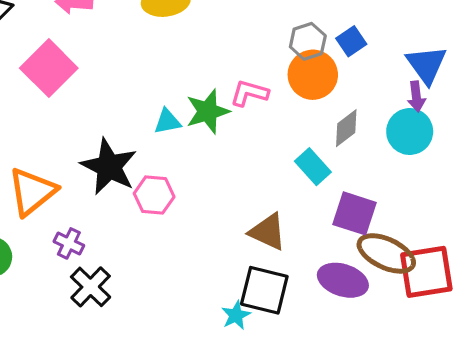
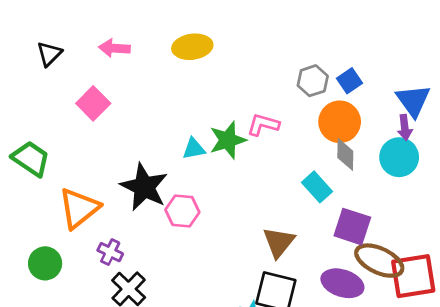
pink square: (49, 68) -> (93, 103), size x0.7
orange circle: (313, 75) -> (340, 122), moved
gray diamond: (346, 128) -> (345, 154), turned -52
brown triangle: (268, 232) -> (279, 242), turned 44

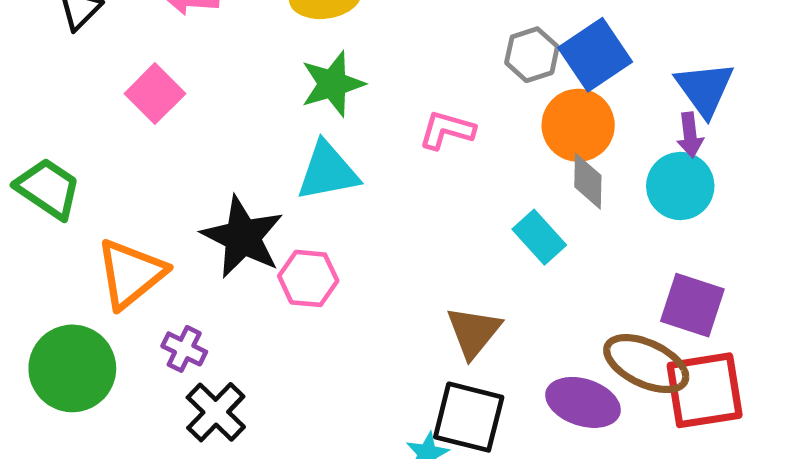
blue square: (350, 81) -> (595, 55), size x1.6
green star: (228, 140) -> (333, 84), moved
cyan triangle: (194, 149) -> (328, 171), size x1.6
purple square: (352, 227) -> (692, 305), moved
green circle: (45, 263) -> (72, 368), size x1.5

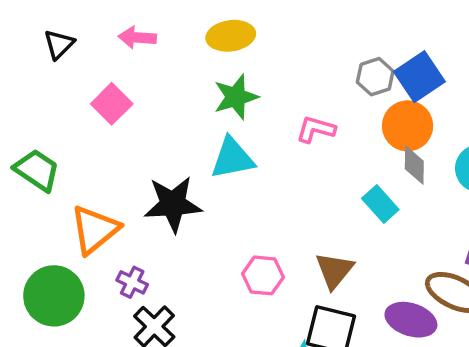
black star: (243, 237) -> (173, 204), turned -30
pink hexagon: (308, 278) -> (263, 275), moved

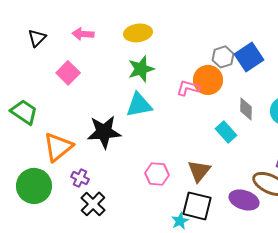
orange circle: (408, 126) -> (208, 80), moved

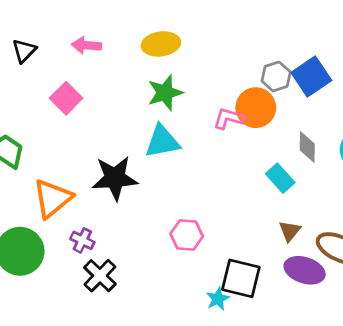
brown triangle: (199, 171) -> (290, 231), moved, size x0.7

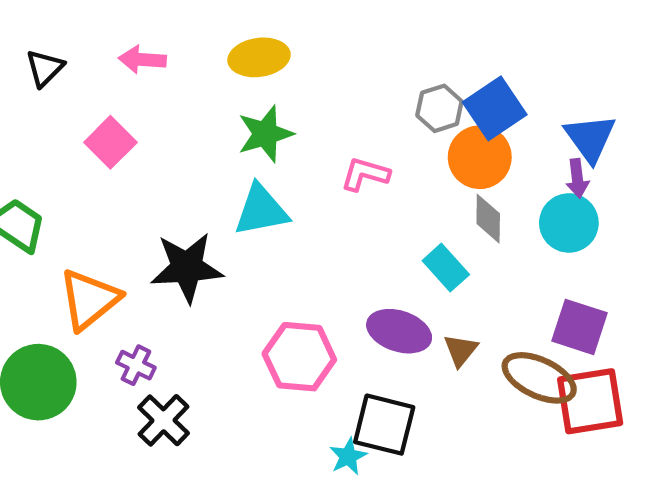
orange circle: (256, 108) -> (480, 157), moved
pink hexagon: (187, 235) -> (299, 357), size x1.4
purple ellipse: (305, 270) -> (399, 331), moved

